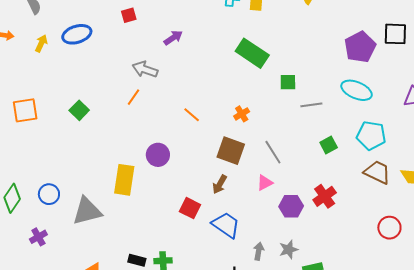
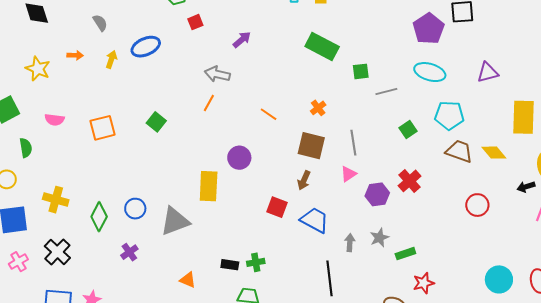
gray line: (273, 152) -> (353, 143), turned 30

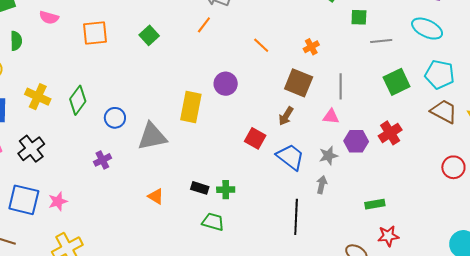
green square: (408, 129) -> (397, 82), size x1.5
pink triangle: (348, 174) -> (331, 117), turned 30
green diamond: (99, 217) -> (78, 100), moved
gray star: (379, 238) -> (328, 156), moved

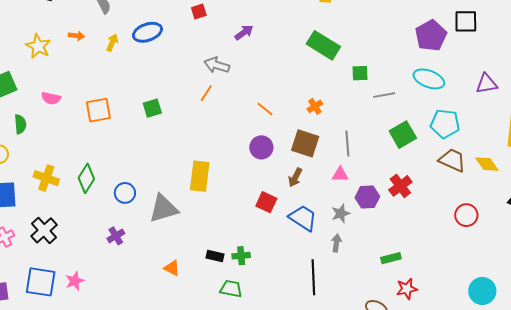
green square: (149, 35) -> (152, 108), turned 30
purple circle: (226, 84) -> (261, 147), moved

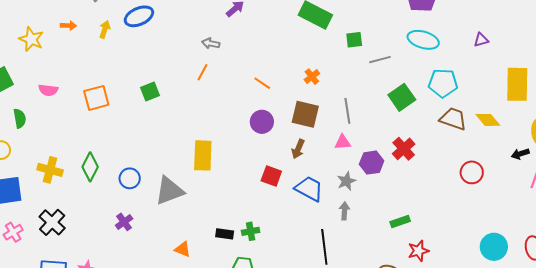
gray arrow: (217, 65) -> (211, 43), size x0.7
purple triangle: (487, 84) -> (481, 40), size x0.7

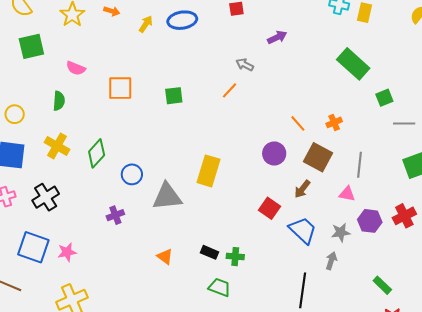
green square: (354, 40) -> (384, 98), turned -30
orange line: (262, 83) -> (298, 123), moved
green semicircle: (20, 118) -> (59, 101), moved
green rectangle: (400, 222) -> (382, 285), turned 48

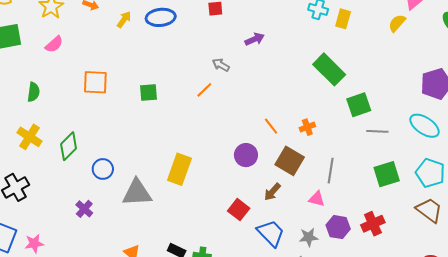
pink semicircle: (76, 68) -> (54, 44), moved, turned -66
green square: (384, 98) -> (359, 105), size x1.4
purple cross: (115, 215) -> (84, 209), turned -30

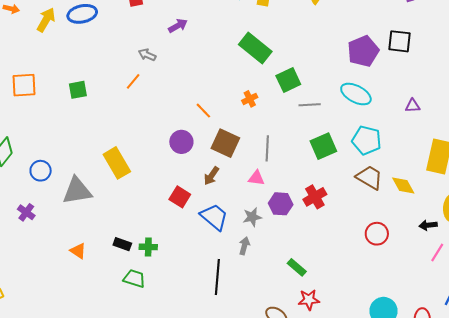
yellow arrow: (124, 19) -> (46, 20), size x1.4
orange cross: (307, 127) -> (250, 99), moved
yellow rectangle: (179, 169) -> (117, 163), turned -44

